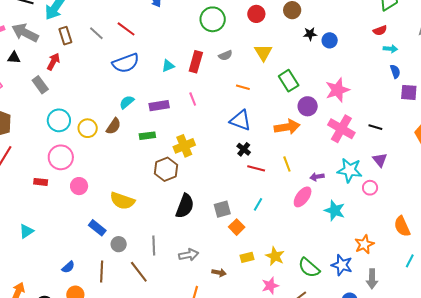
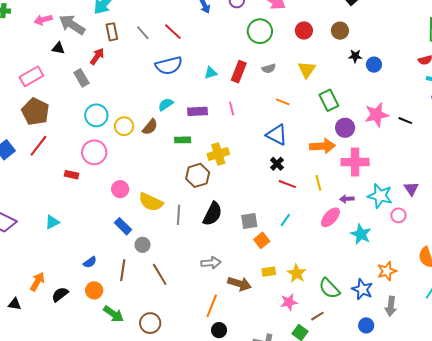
black line: (375, 127) -> (405, 121), moved
pink cross: (341, 129) -> (355, 162), moved, turned -36
pink circle: (79, 186) -> (120, 189), moved
gray line: (154, 245) -> (178, 215), moved
brown arrow: (219, 273) -> (239, 284), size x1.6

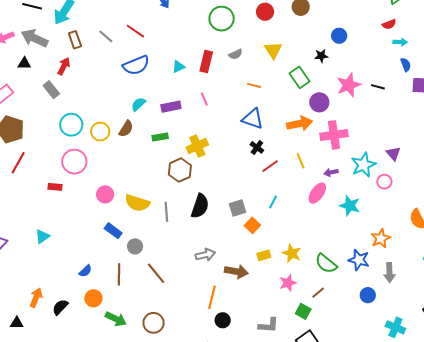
black star: (355, 56) -> (321, 56), moved
red line: (287, 184) -> (270, 166), turned -48
cyan star: (380, 196) -> (363, 165), turned -30

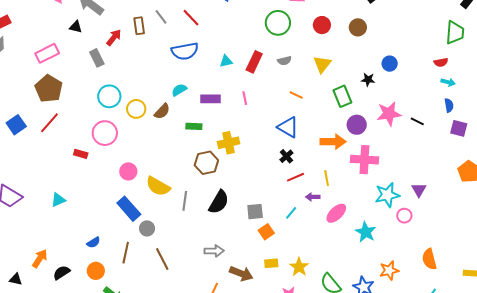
brown rectangle: (75, 40) -> (139, 26), moved
purple arrow: (331, 172) -> (313, 197), moved
blue rectangle: (113, 231) -> (129, 209), size x1.4

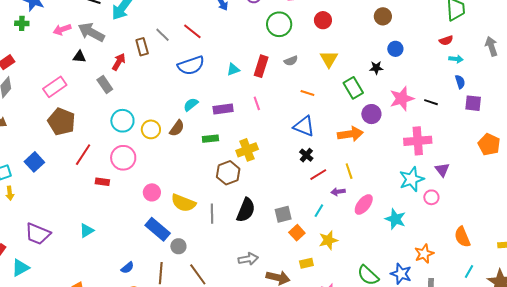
brown circle: (358, 27) -> (383, 16), moved
red line: (50, 123) -> (83, 155), moved
pink cross: (364, 160) -> (418, 141), moved
yellow star: (299, 267) -> (328, 240), moved, turned 30

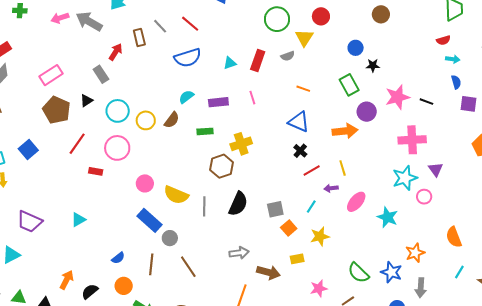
blue circle: (395, 49) -> (356, 48), moved
black triangle: (79, 57) -> (86, 100), moved, turned -40
yellow triangle: (329, 59) -> (304, 38), moved

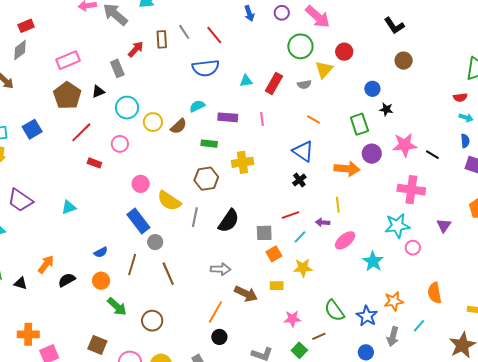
pink circle: (117, 148) -> (120, 144), size x0.7
brown hexagon: (222, 166) -> (206, 179), moved
purple triangle: (436, 169) -> (444, 225), moved
red line: (312, 171) -> (290, 215), moved
cyan line: (459, 272) -> (419, 326), moved

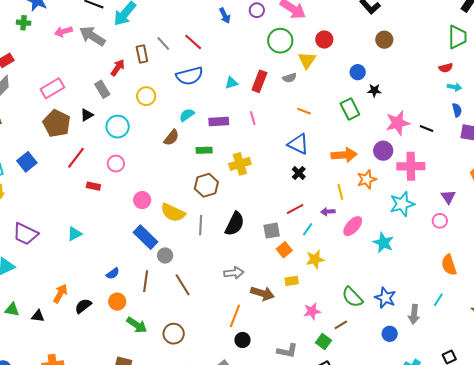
yellow circle: (153, 122) -> (146, 96), moved
purple circle: (372, 154) -> (383, 151), moved
pink circle: (413, 248) -> (440, 221), moved
orange star: (394, 301) -> (367, 179), moved

